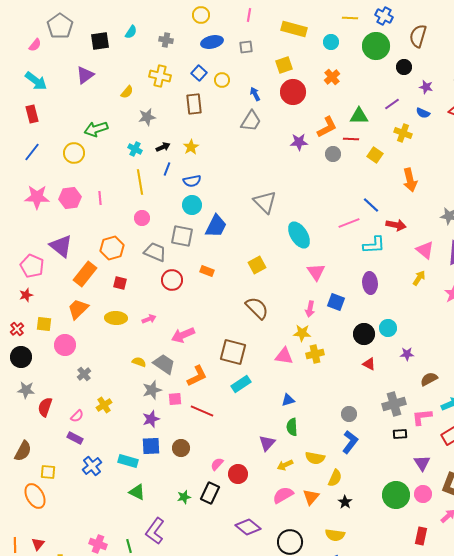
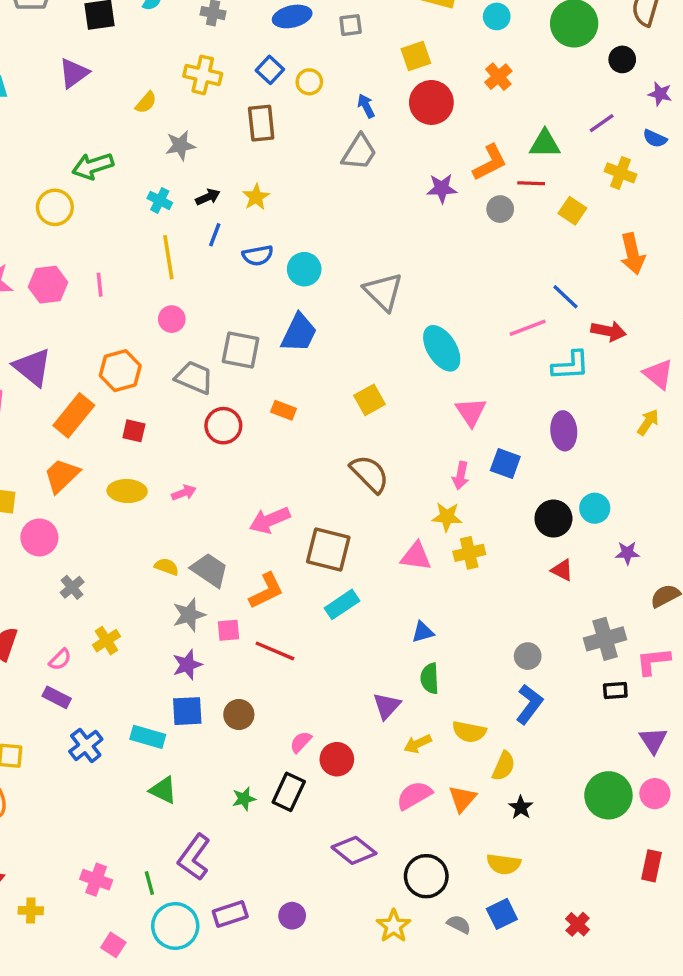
cyan circle: (192, 205) -> (304, 269), moved
pink arrow: (183, 335) -> (270, 520), moved

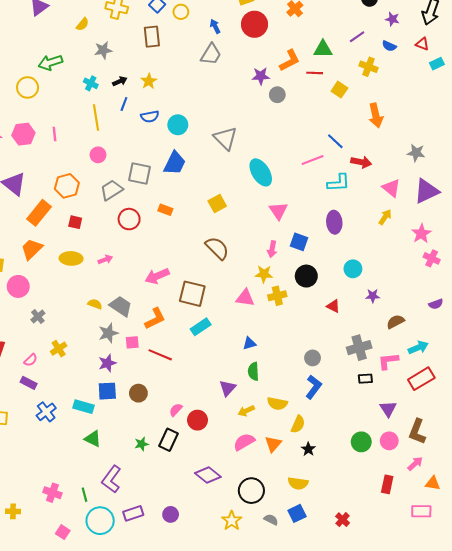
gray circle: (500, 209) -> (277, 95), moved
gray trapezoid: (194, 378) -> (111, 190), turned -55
black circle: (553, 519) -> (306, 276), moved
green circle: (608, 795) -> (361, 442), size x0.7

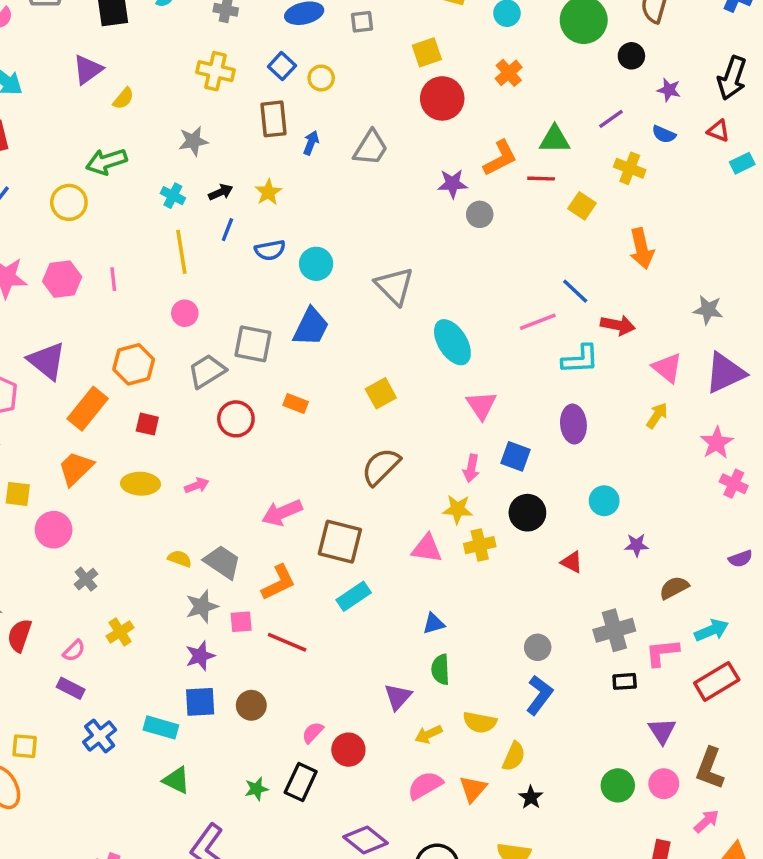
yellow semicircle: (82, 24) -> (123, 98), moved
blue arrow: (215, 26) -> (311, 143), moved, turned 48
brown semicircle: (217, 248) -> (381, 467), turned -90

